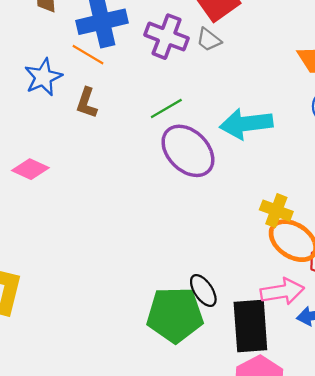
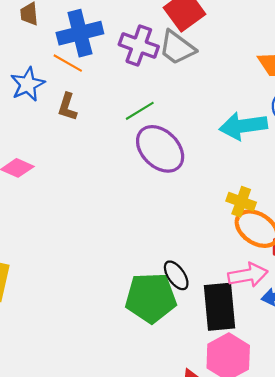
gray trapezoid: (209, 40) -> (177, 48), size x1.6
cyan arrow: (246, 124) -> (243, 126), moved

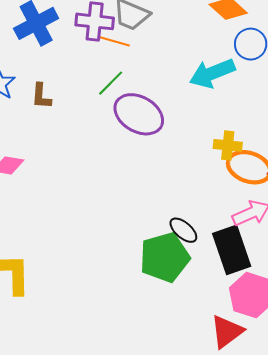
orange line: (68, 63) -> (115, 41), moved

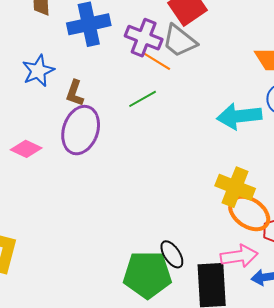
purple ellipse: (139, 114) -> (81, 130), moved, turned 63
yellow cross: (228, 145) -> (235, 187), size x1.4

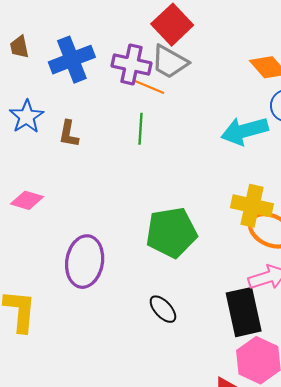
green line: (143, 99) -> (141, 129), turned -48
purple ellipse: (81, 130) -> (85, 262), moved
black ellipse: (172, 254) -> (163, 309), moved
green pentagon: (147, 275) -> (171, 232), moved

